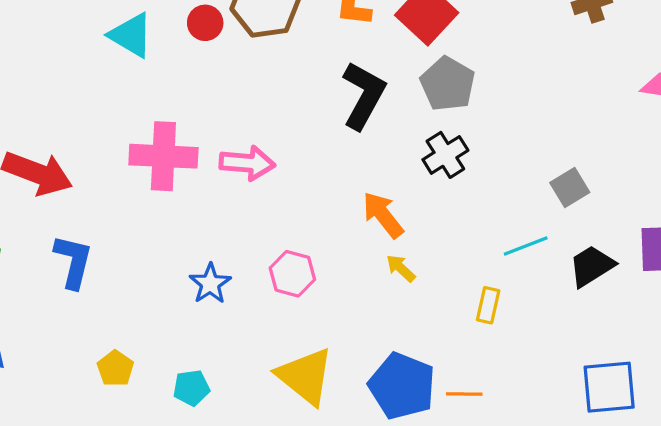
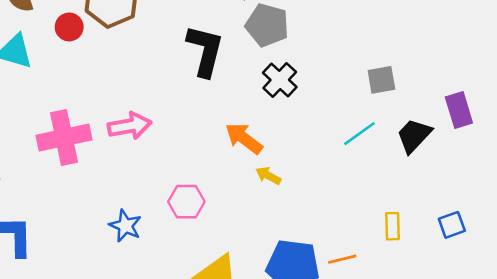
gray square: (570, 188) -> (381, 80), turned 36
yellow rectangle: (488, 305) -> (392, 226), moved
blue square: (609, 387) -> (452, 225), size x0.6

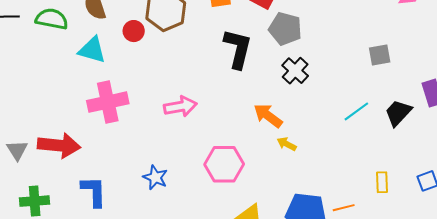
gray square: (381, 80) -> (380, 55), moved
pink cross: (64, 138) -> (108, 102), moved
pink hexagon: (186, 202) -> (224, 164), size x1.4
blue star: (125, 226) -> (155, 177), moved

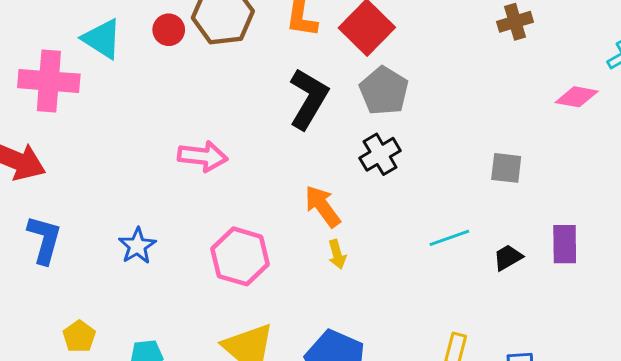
pink cross: (108, 102) -> (49, 81), moved
black trapezoid: (398, 113) -> (508, 257), size x0.7
yellow arrow: (287, 144) -> (337, 254), turned -150

